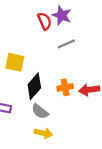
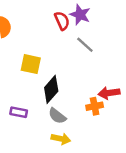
gray line: (66, 44) -> (85, 45), turned 66
orange cross: (65, 87) -> (95, 106), moved

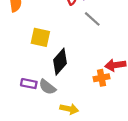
gray semicircle: (57, 116) -> (47, 87), moved

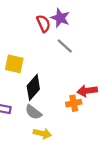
gray semicircle: (47, 87) -> (33, 112), moved

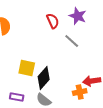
purple star: (60, 18) -> (78, 16), moved
yellow square: (14, 64) -> (27, 68), moved

